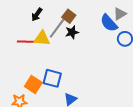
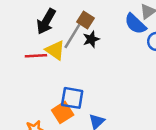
black arrow: (37, 14) -> (46, 21), size x1.5
yellow triangle: (42, 38) -> (55, 50), turned 36
orange square: (33, 84) -> (63, 112), moved, turned 30

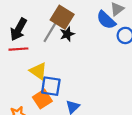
brown square: (86, 20) -> (62, 17), size x1.5
black arrow: (46, 21) -> (18, 29), moved
yellow triangle: (55, 50) -> (38, 71), moved

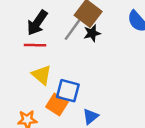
yellow triangle: (38, 71) -> (42, 75), moved
orange square: (42, 99) -> (57, 104), turned -30

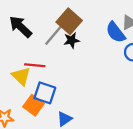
black arrow: (37, 23) -> (20, 27), turned 95
red line: (35, 45) -> (35, 65), moved

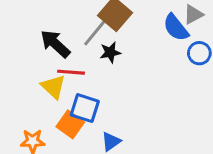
black arrow: (20, 27) -> (55, 44), moved
black star: (72, 40) -> (110, 52), moved

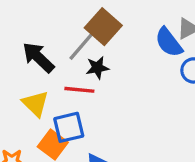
red line: (71, 72) -> (79, 90), moved
blue square: (85, 108) -> (69, 127), turned -32

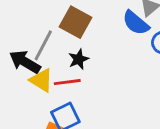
gray line: (82, 45) -> (43, 45), moved
yellow triangle: (35, 104) -> (41, 80), moved

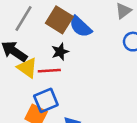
blue semicircle: (136, 23) -> (80, 27), moved
gray line: (43, 45) -> (24, 18), moved

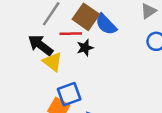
red line: (49, 71) -> (71, 34), moved

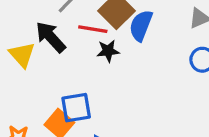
blue semicircle: (106, 24) -> (141, 26), turned 55
yellow triangle: (53, 62) -> (22, 55), moved

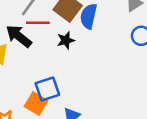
red line: (93, 29) -> (38, 23), moved

